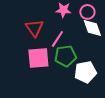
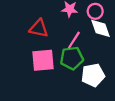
red triangle: (34, 28) -> (39, 28), turned -42
pink line: (57, 39) -> (74, 40), moved

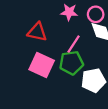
pink square: (43, 60) -> (42, 65), turned 30

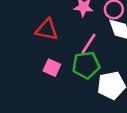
pink square: (42, 65) -> (52, 68), size x0.6

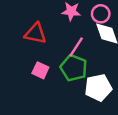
green pentagon: (86, 65) -> (74, 68), turned 30

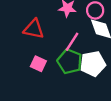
white pentagon: (98, 88) -> (93, 64), moved

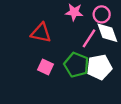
pink line: (72, 42) -> (89, 38), moved

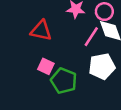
green pentagon: (76, 65) -> (64, 81), moved

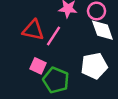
pink line: (91, 37) -> (54, 36), moved

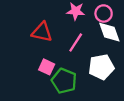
pink line: (54, 36) -> (76, 43), moved

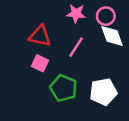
pink square: (47, 67) -> (40, 63), moved
white pentagon: (101, 67) -> (103, 92), moved

